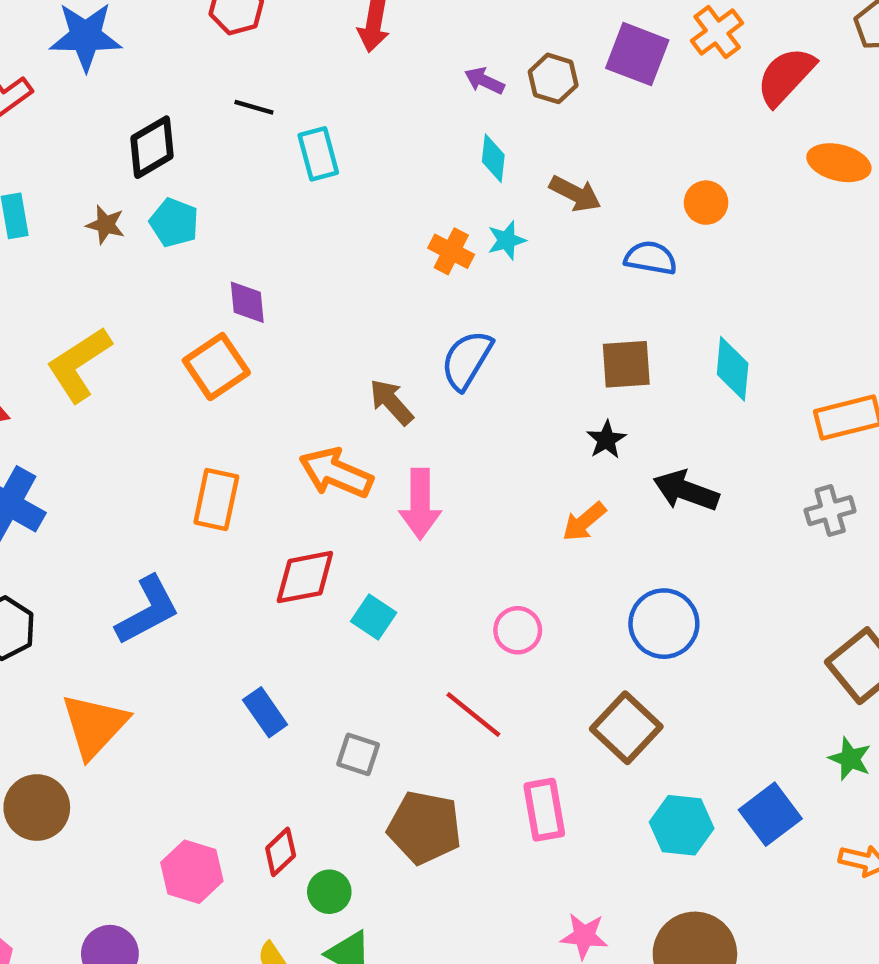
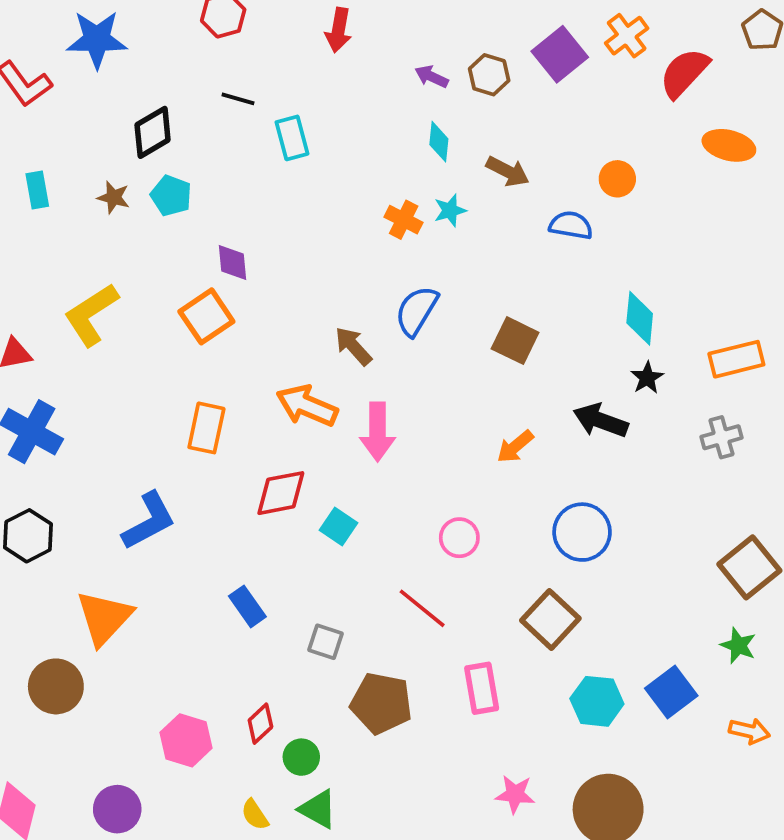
purple square: (637, 54) -> (560, 54), turned 30
brown square: (626, 364) -> (515, 341), moved, turned 30
black star: (606, 440) -> (647, 378), moved

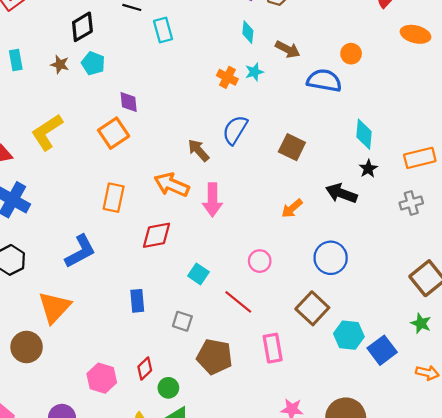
blue semicircle: (571, 225) -> (324, 81), size x1.4
cyan square: (338, 527) -> (198, 274), moved
blue rectangle: (247, 606) -> (137, 301), turned 30
cyan hexagon: (597, 701) -> (349, 335), moved

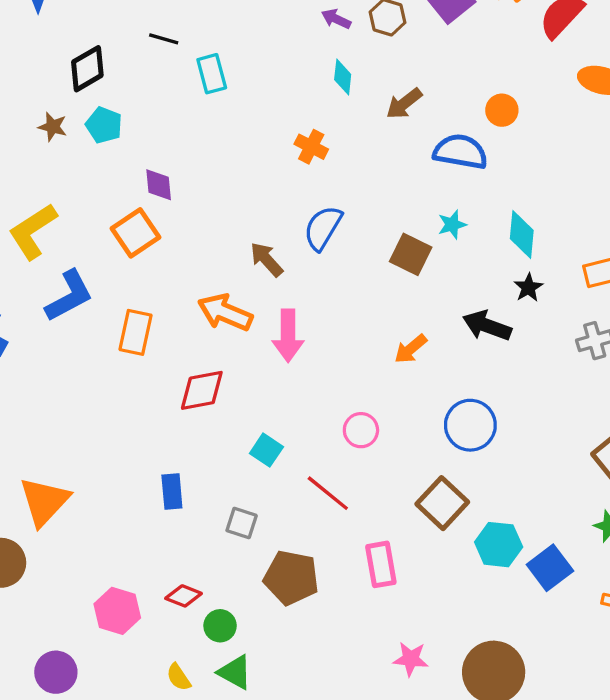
brown arrow: (288, 49) -> (404, 104), turned 115
cyan star: (254, 72) -> (452, 225), moved
blue L-shape: (80, 251) -> (69, 296), moved
red diamond: (145, 368) -> (184, 596), turned 65

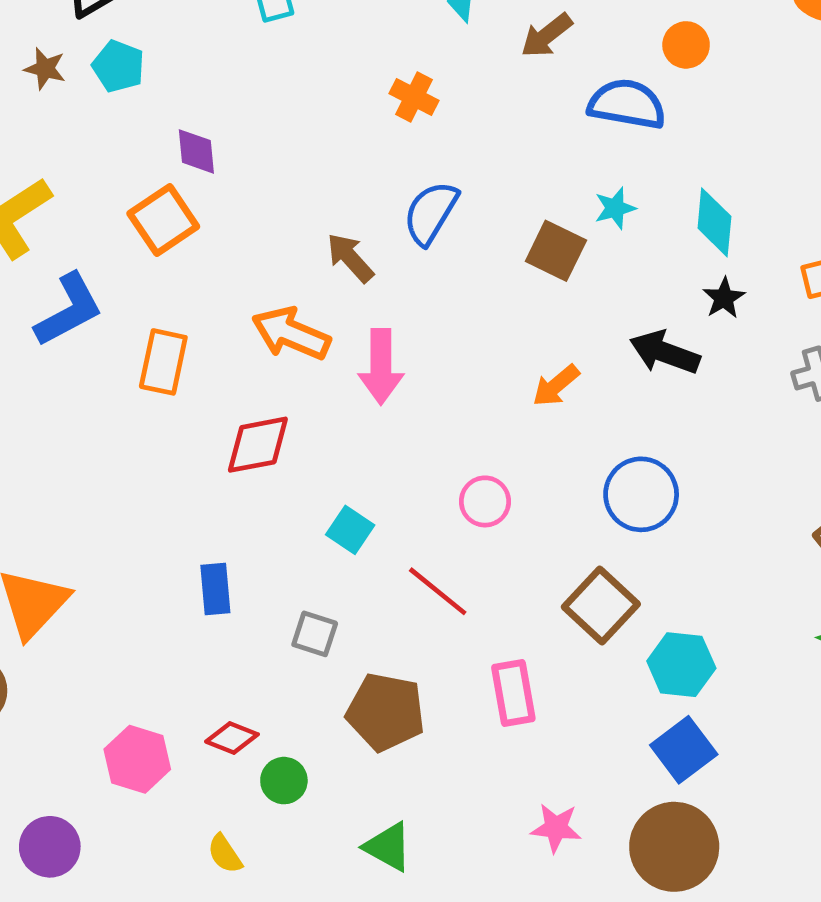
blue square: (550, 568) -> (684, 750), moved
green triangle: (235, 672) -> (388, 847), moved

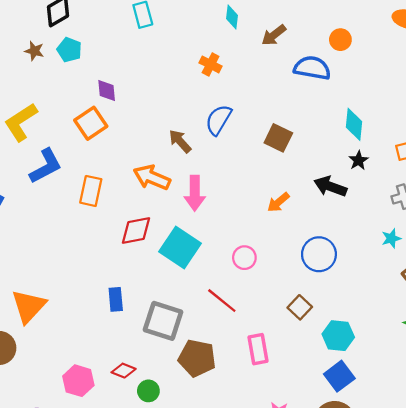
cyan star: (615, 208) -> (391, 238), moved
cyan square: (350, 530) -> (180, 247), moved, size x1.8
brown square: (601, 606) -> (300, 307), size x0.7
gray square: (315, 634) -> (163, 321), size x1.8

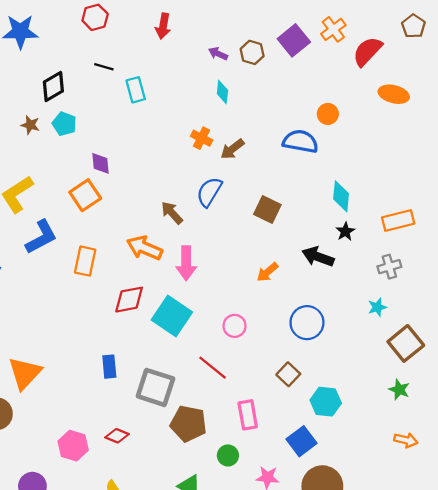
brown arrow: (274, 35) -> (232, 149), moved
blue square: (339, 376) -> (301, 441), moved
green circle: (148, 391) -> (228, 455), moved

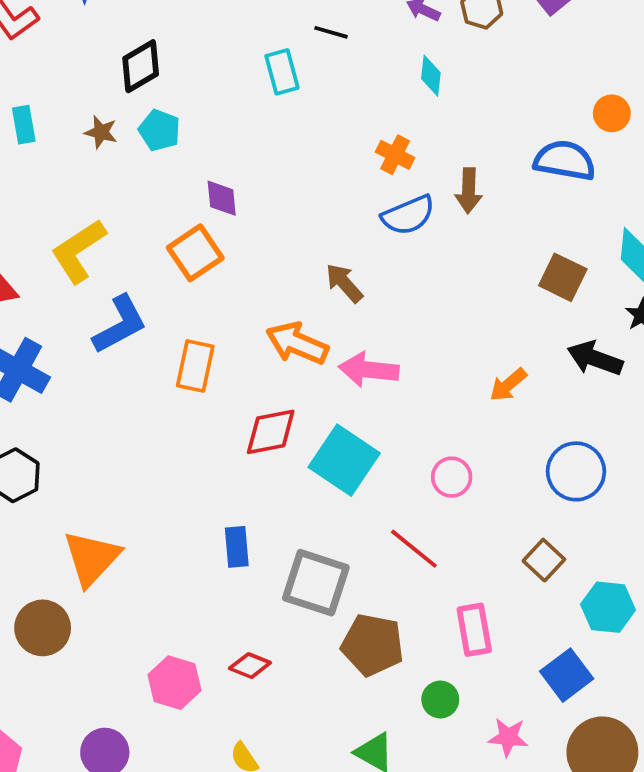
black line: (104, 67) -> (331, 32), moved
brown arrow: (232, 149) -> (469, 191), moved, turned -50
blue semicircle: (209, 192) -> (408, 215), moved, turned -144
brown square: (267, 209) -> (563, 277), moved
pink arrow: (186, 263) -> (369, 370), turned 96

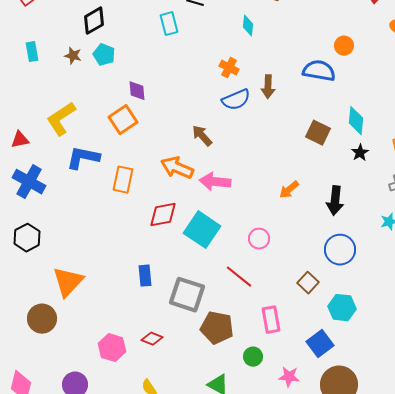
blue L-shape: (120, 324) -> (83, 158), turned -140
black arrow: (595, 358) -> (335, 201), moved, turned -104
blue circle: (576, 471) -> (340, 250), moved

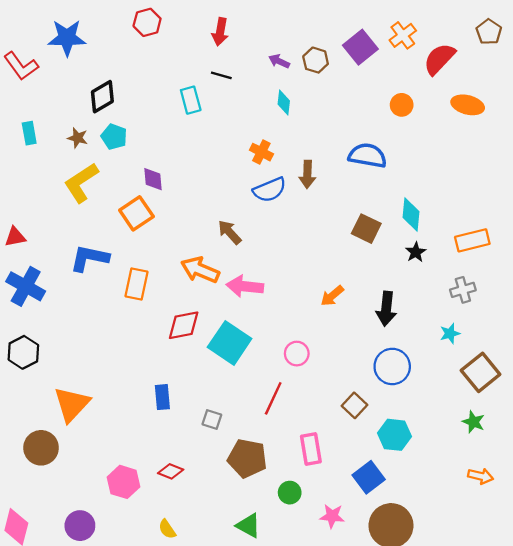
orange circle: (344, 46) -> (402, 105), moved
yellow L-shape: (61, 119) -> (81, 183), moved
red line: (239, 277) -> (273, 398), turned 76
gray square: (187, 295) -> (212, 420), size x0.5

